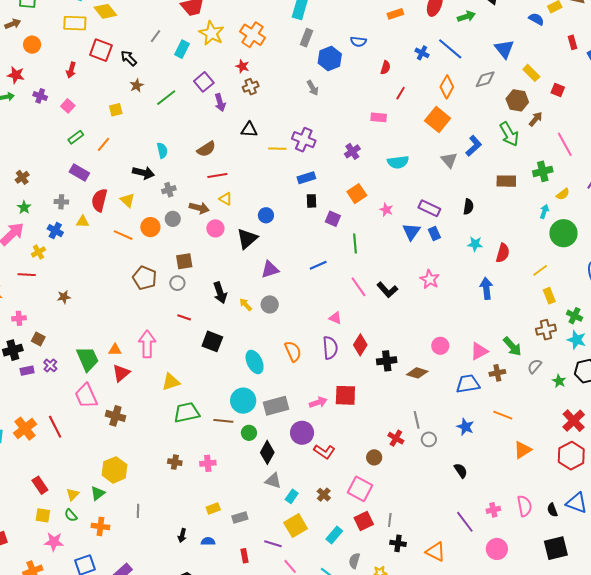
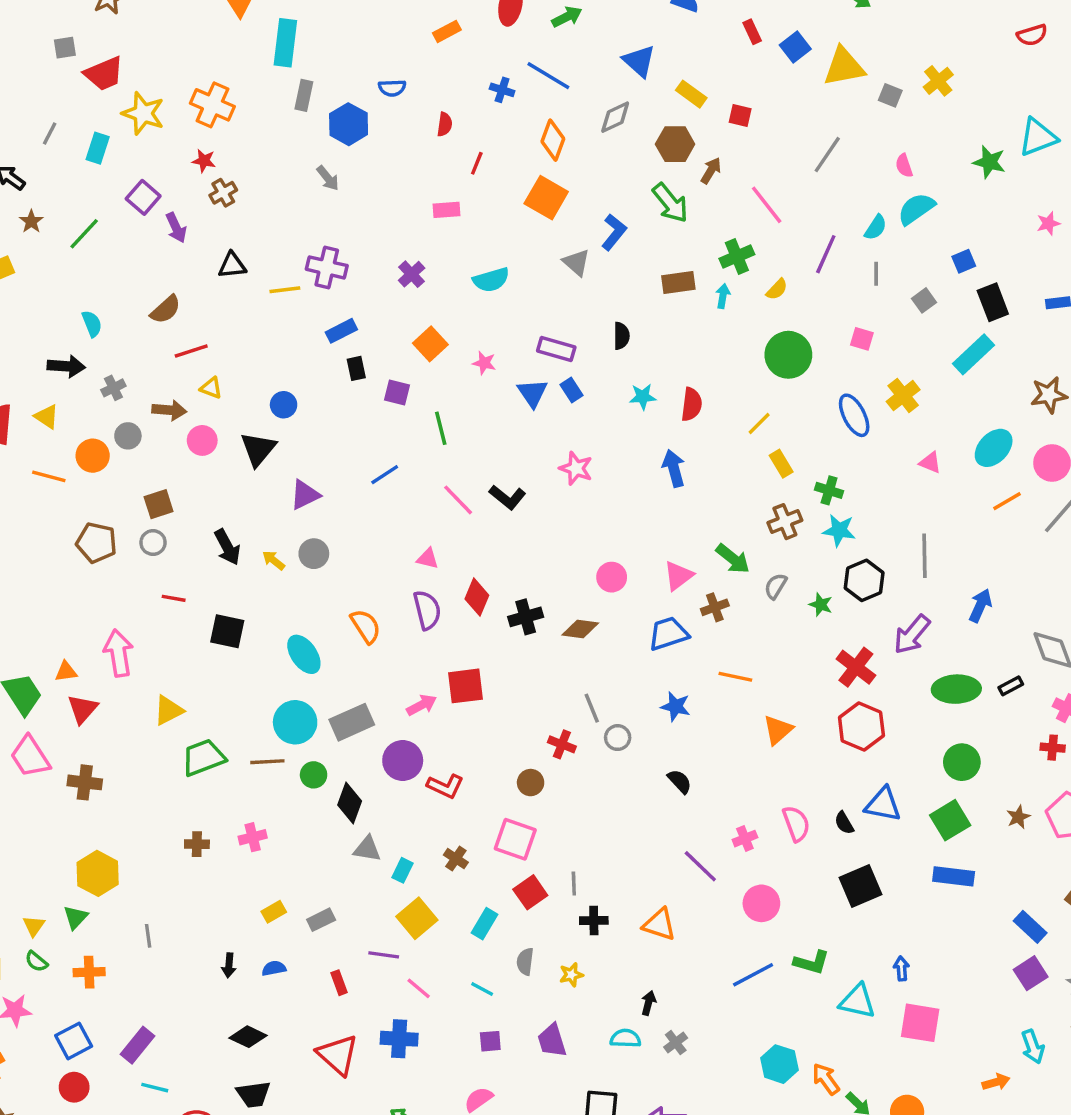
cyan arrow: (544, 211) -> (723, 296), moved

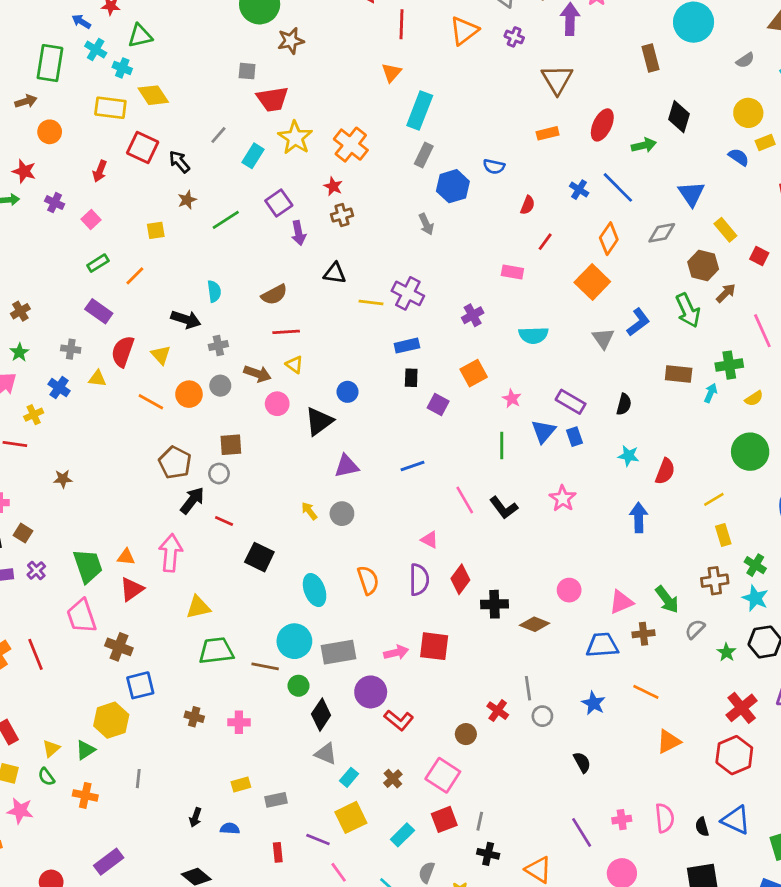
green line: (441, 428) -> (502, 445), moved
black arrow: (227, 547) -> (192, 500), moved, turned -128
blue square: (74, 1041) -> (140, 685), moved

